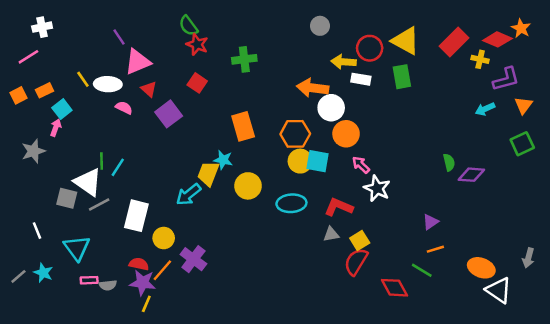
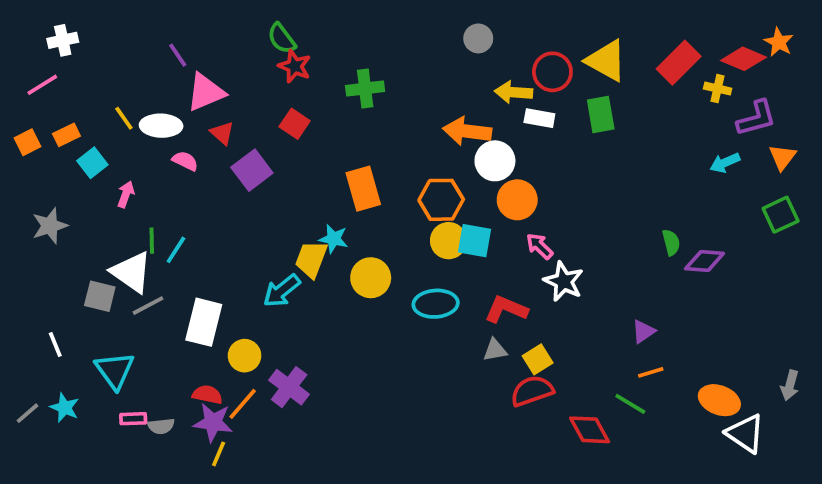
pink arrow: (56, 128) -> (126, 194), moved
red semicircle: (356, 262) -> (532, 391), turned 40

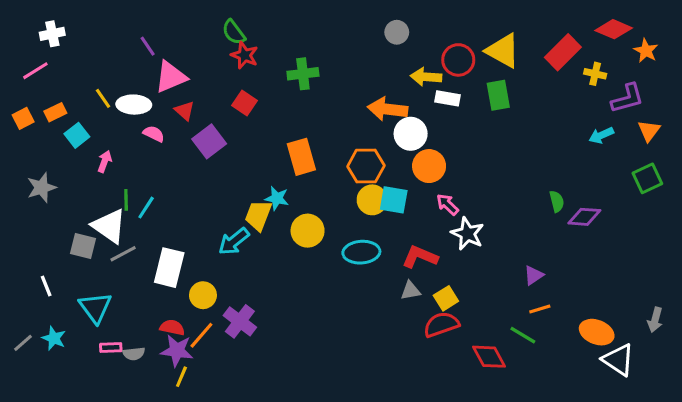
orange star: (779, 42) -> (646, 51), moved
red diamond: (743, 59) -> (614, 29), moved

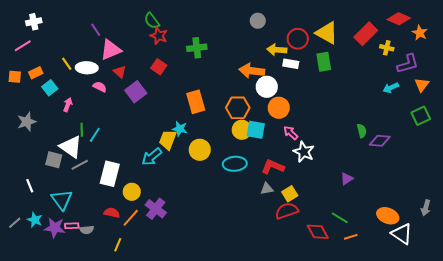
orange square: (23, 118) -> (15, 77), turned 32
orange line: (540, 309) -> (351, 237), moved
purple star: (177, 351) -> (55, 228), moved

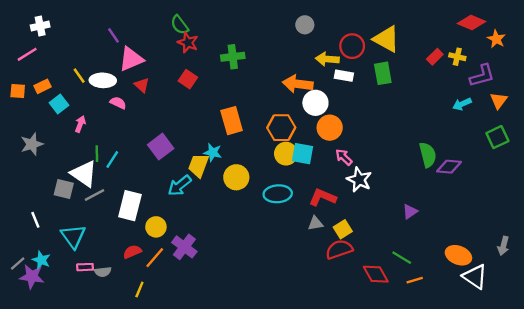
red rectangle: (366, 34) -> (435, 57), moved, size x0.6
purple square: (136, 92) -> (161, 147), moved
green semicircle: (362, 131) -> (428, 155), size x1.5
red semicircle: (112, 213) -> (132, 252), turned -35
purple star: (55, 228) -> (32, 277), moved

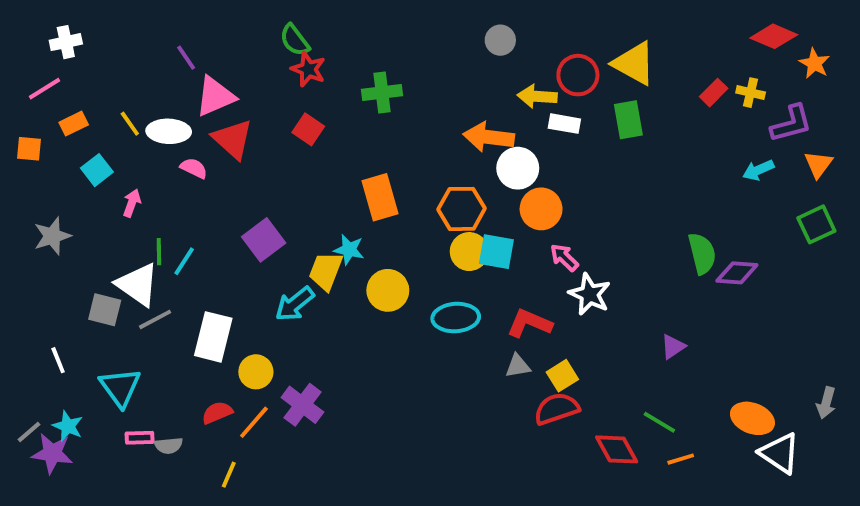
red triangle: (142, 85) -> (233, 139), size x1.6
orange rectangle: (42, 86) -> (74, 124), moved

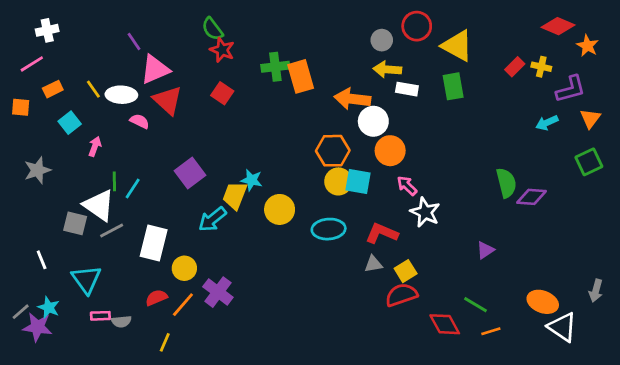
gray circle: (500, 40) -> (382, 40), moved
red circle: (578, 75) -> (417, 26), moved
orange rectangle: (380, 197) -> (301, 76), moved

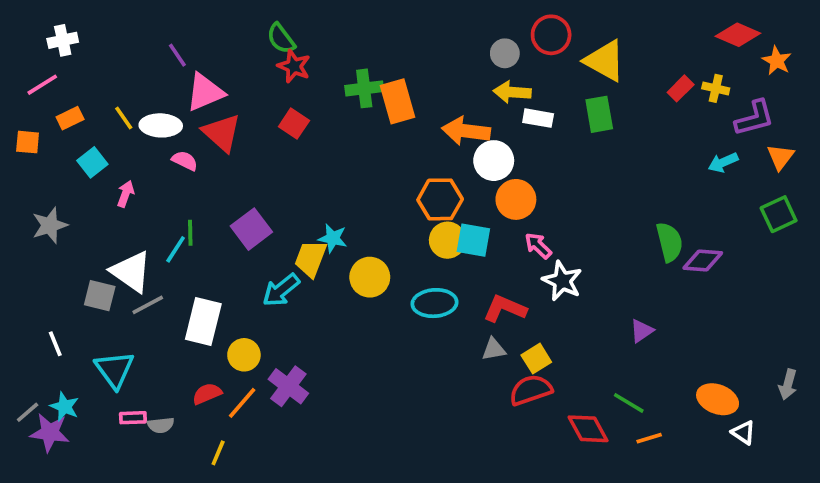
green line: (114, 181) -> (190, 233), moved
white triangle: (562, 327) -> (743, 433), size x0.6

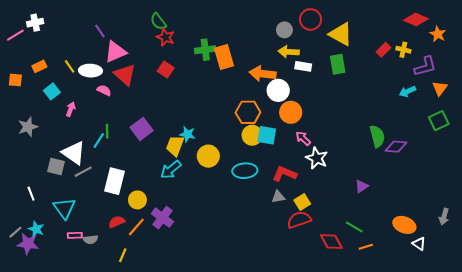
pink line: (42, 85) -> (15, 35), moved
cyan arrow: (281, 290) -> (171, 170), moved

